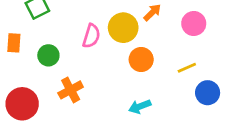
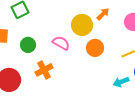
pink semicircle: (91, 36) -> (61, 43), moved, turned -78
cyan arrow: (140, 107) -> (121, 82), moved

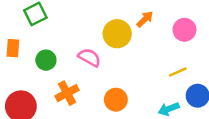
orange circle: (95, 48) -> (116, 100), moved

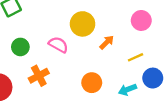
orange arrow: (145, 19) -> (107, 42), moved
orange circle: (116, 100) -> (92, 83), moved

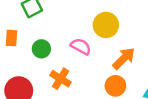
orange arrow: (107, 42) -> (124, 58), moved, size x1.5
orange cross: (39, 76) -> (61, 79), turned -30

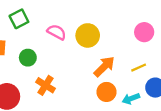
pink semicircle: (81, 46) -> (57, 32), moved
orange circle: (115, 86) -> (106, 92), moved

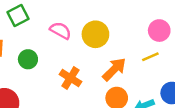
yellow line: (139, 68) -> (150, 57), moved
orange cross: (46, 85) -> (70, 78), moved

